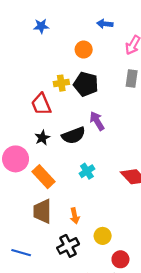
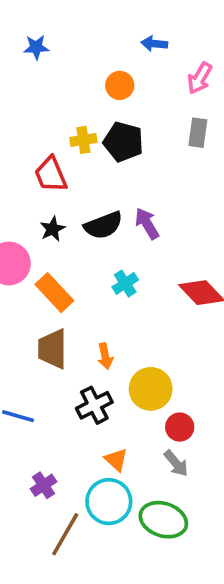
blue star: (41, 26) -> (36, 47), moved
purple arrow: (97, 121) -> (147, 224), moved
yellow circle: (103, 236) -> (151, 389), size x1.5

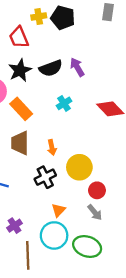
black star: (53, 229) -> (20, 70), size x1.5
orange triangle: (116, 460) -> (58, 210), turned 32
brown line: (65, 534) -> (28, 255), turned -32

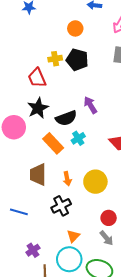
black semicircle: (51, 68) -> (66, 118), moved
orange rectangle: (21, 109) -> (53, 143), moved
yellow circle: (79, 167) -> (95, 182), moved

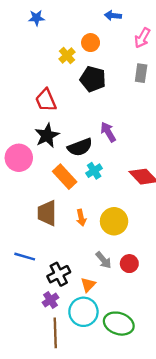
yellow cross: (55, 59) -> (67, 56), moved, turned -32
black cross: (61, 206) -> (59, 274), moved
gray arrow: (107, 238) -> (103, 260), moved
purple cross: (33, 250) -> (51, 300), moved

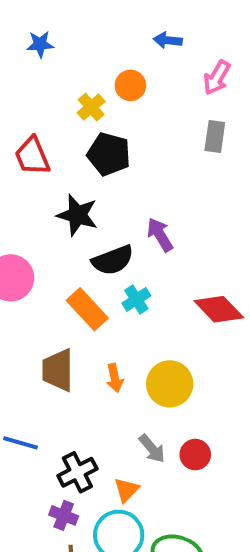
black pentagon: (93, 79) -> (109, 154), moved
red trapezoid: (46, 100) -> (32, 156), moved
black star: (47, 135) -> (77, 215), moved, turned -30
purple cross: (51, 300) -> (64, 515), turned -35

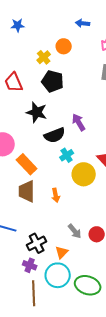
orange rectangle: (87, 309) -> (27, 164), moved
yellow circle: (170, 384) -> (84, 174), moved

